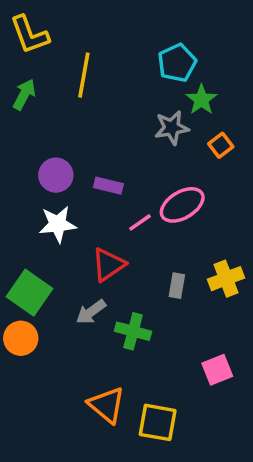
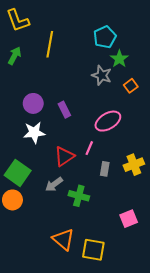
gray star: (172, 128) -> (102, 75), turned 30
purple rectangle: (108, 186) -> (64, 110), turned 49
pink line: (140, 222) -> (89, 148), moved, turned -32

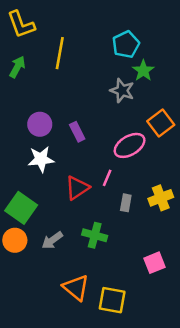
orange square: (131, 86) -> (161, 123), moved, size x1.5
gray arrow: (54, 184) -> (52, 240), moved

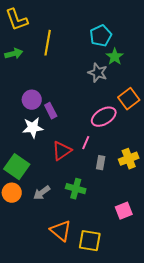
green arrow: (17, 67) -> (14, 54), turned 48
purple rectangle: (77, 132) -> (51, 111), moved

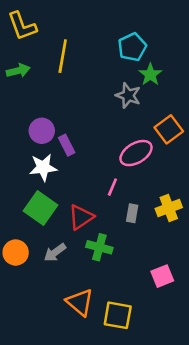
red triangle: (62, 151) -> (81, 217), moved
green square: (17, 167) -> (40, 208), moved

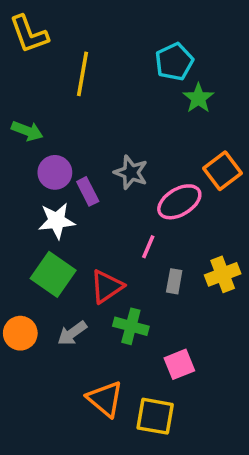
green arrow: (18, 71) -> (27, 131), moved, turned 35
gray star: (128, 95) -> (131, 172), moved
pink square: (162, 276) -> (179, 364), moved

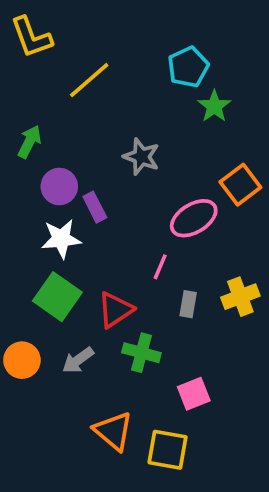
yellow line: (83, 74) -> (89, 80), turned 39
green arrow: (27, 131) -> (29, 142), turned -84
gray star: (131, 172) -> (141, 157), moved

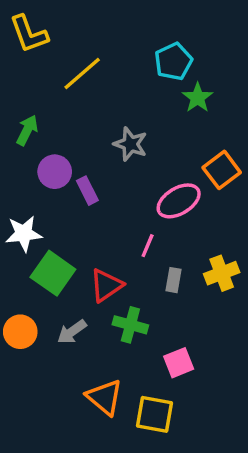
white star: (61, 239) -> (24, 234), moved

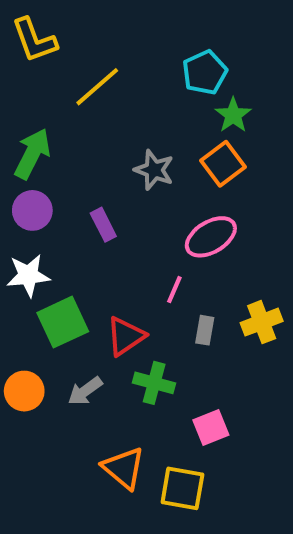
green arrow: (27, 130) -> (32, 154), size x1.4
orange square: (222, 170) -> (223, 164), moved
purple circle: (55, 172) -> (32, 210), moved
green square: (53, 273) -> (63, 322), turned 30

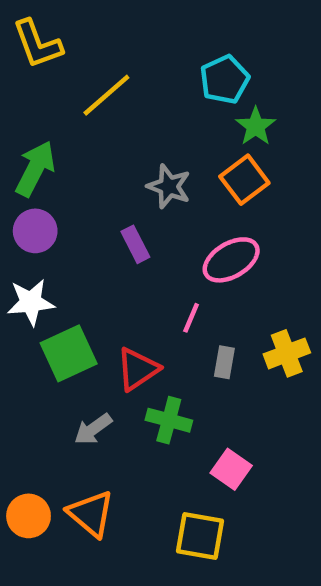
purple rectangle: (103, 225) -> (135, 244), moved
orange circle: (24, 391) -> (29, 516), moved
pink square: (211, 428) -> (231, 469), turned -33
orange triangle: (124, 468) -> (91, 514), moved

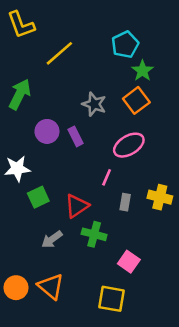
purple circle: (35, 231) -> (47, 131), moved
green square: (69, 353) -> (38, 197), size x0.7
yellow cross: (287, 353) -> (160, 197), turned 35

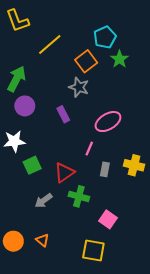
orange square: (136, 100) -> (86, 61), moved
purple circle: (47, 131) -> (25, 106), moved
orange triangle: (51, 286) -> (42, 240), size x0.6

